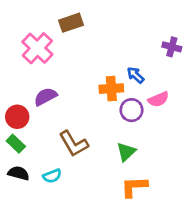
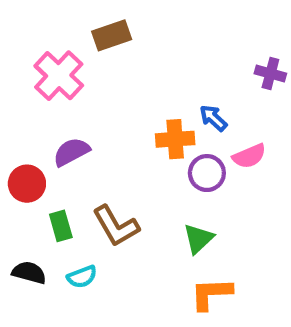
green rectangle: (16, 144) -> (61, 226), moved, turned 30

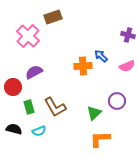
pink semicircle: (249, 156) -> (127, 66), moved
purple circle: (207, 173) -> (117, 101), moved

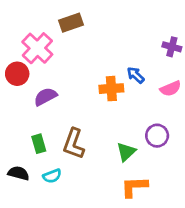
red circle: (13, 87) -> (17, 74), moved
brown L-shape: (55, 107) -> (74, 144), turned 50

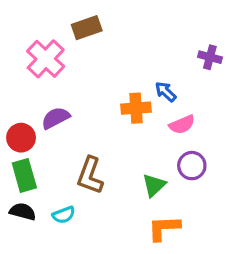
red circle: (17, 74) -> (21, 138), moved
pink semicircle: (171, 89) -> (182, 125), moved
green rectangle: (39, 144) -> (24, 175), moved, size x1.4

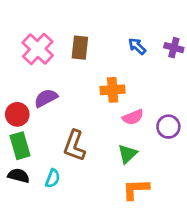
brown rectangle: (87, 28) -> (80, 48), moved, turned -65
blue arrow: (166, 92) -> (137, 46), moved
pink semicircle: (182, 125) -> (133, 117), moved
purple circle: (192, 166) -> (168, 127), moved
cyan semicircle: (64, 215) -> (53, 178), turned -48

